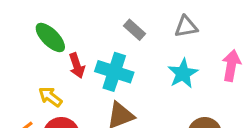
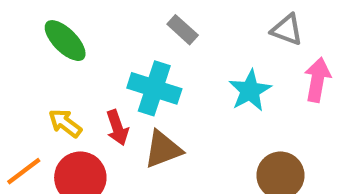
gray triangle: (186, 27) -> (287, 30), moved, turned 30
red arrow: (77, 66) -> (117, 128), moved

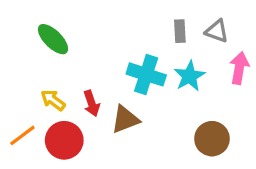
gray rectangle: (183, 30) -> (180, 31), moved, turned 45
cyan cross: (154, 88) -> (146, 74), moved

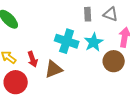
brown circle: (212, 139) -> (114, 61), moved

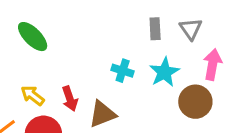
gray triangle: (111, 14) -> (191, 29), turned 35
cyan cross: (67, 41) -> (123, 71), size x0.6

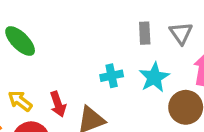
cyan cross: (123, 71) -> (112, 76), turned -30

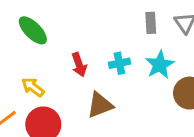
red arrow: (58, 104) -> (79, 65), moved

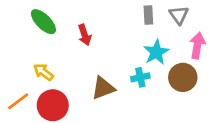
cyan cross: (119, 63) -> (140, 77), moved
red arrow: (79, 65) -> (85, 35), moved

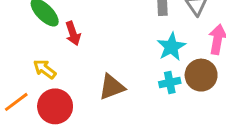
red arrow: (85, 35) -> (73, 33), moved
cyan cross: (140, 77) -> (170, 83), moved

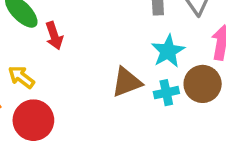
brown triangle: (112, 87) -> (127, 82), moved

